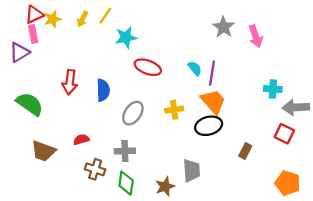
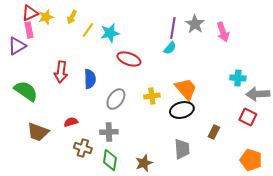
yellow line: (105, 16) -> (88, 30), moved
cyan semicircle: (195, 68) -> (170, 48), moved, turned 80
purple line: (212, 73) -> (173, 28), moved
gray trapezoid: (191, 170) -> (182, 149), moved

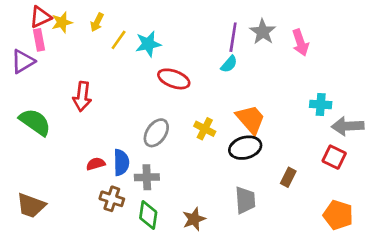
blue semicircle: (90, 79) -> (121, 162), moved
yellow cross: (152, 96) -> (205, 129), turned 35
brown trapezoid: (38, 132) -> (31, 206), moved

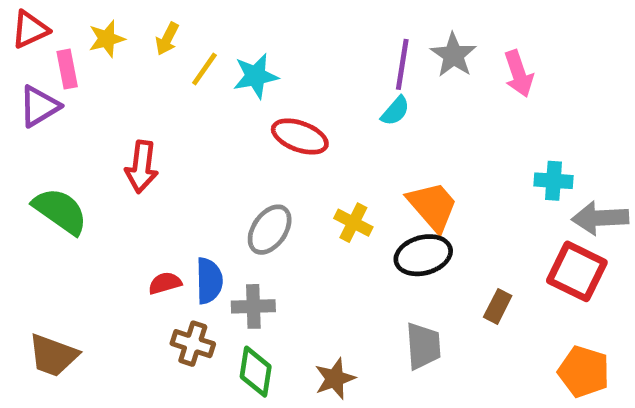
red triangle: (40, 17) -> (30, 29), moved
red square: (334, 157) -> (577, 271), size x1.4

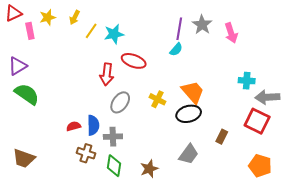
purple triangle: (39, 106) -> (18, 66), moved
red arrow: (142, 167) -> (107, 74), moved
gray trapezoid: (423, 346) -> (189, 154), turned 40

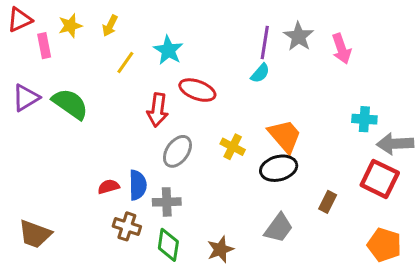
yellow line: (91, 31) -> (125, 62), moved
cyan star: (114, 34) -> (168, 50), turned -30
green semicircle: (27, 94) -> (70, 104), moved

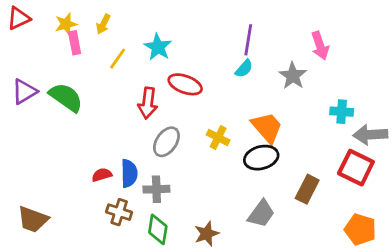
gray star: (299, 36) -> (293, 76), moved
pink rectangle: (44, 46) -> (75, 43), moved
brown rectangle: (328, 202) -> (307, 189), size x1.4

